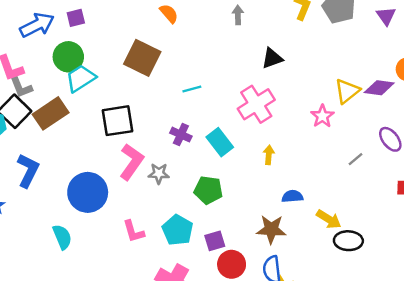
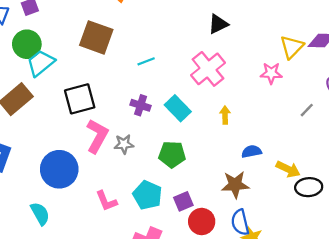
pink star: (322, 116) -> (271, 73), turned -30

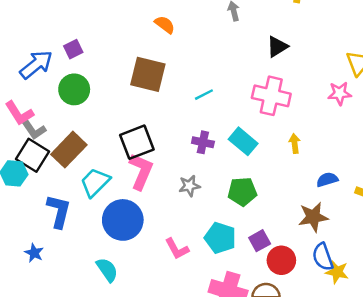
cyan trapezoid: (41, 63) -> (95, 182), moved
pink cross: (208, 69) -> (271, 96), turned -32
pink L-shape: (97, 136) -> (141, 171), moved

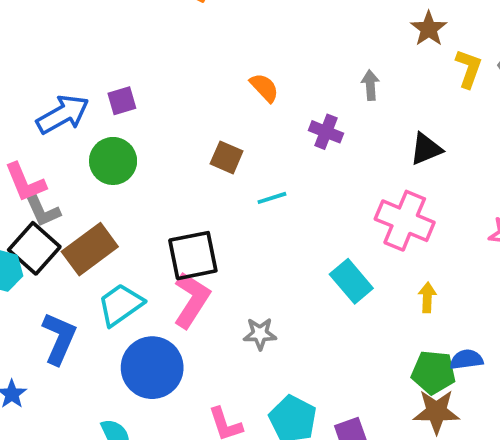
brown square: (148, 74) -> (227, 157), size x0.6
cyan line: (204, 95) -> (272, 198), moved
purple cross: (203, 142) -> (326, 132), moved
green pentagon: (242, 192) -> (433, 372), moved

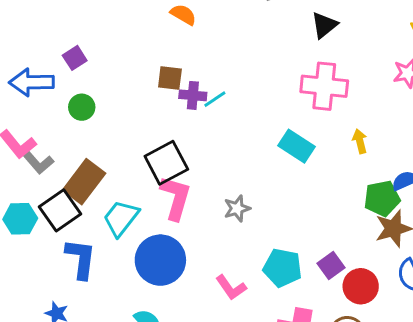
blue arrow: (63, 114) -> (32, 82), turned -135
purple cross: (326, 132) -> (193, 95), moved
green circle: (113, 161) -> (82, 107), size x0.7
black square: (34, 248) -> (60, 210), moved, turned 30

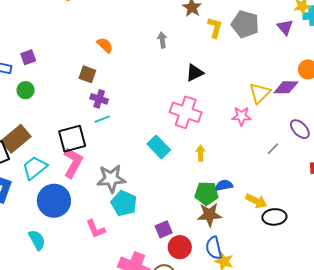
brown square: (170, 78) -> (87, 74), moved
cyan line: (215, 99) -> (102, 119), moved
gray star: (237, 208) -> (111, 179), size x1.6
cyan pentagon: (283, 268) -> (124, 203), moved

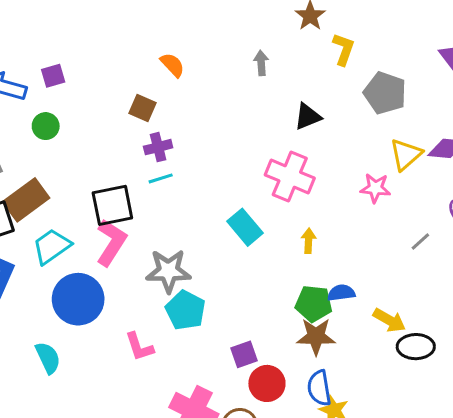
gray pentagon: (245, 24) -> (385, 93), moved
purple cross: (99, 99) -> (158, 147), turned -36

